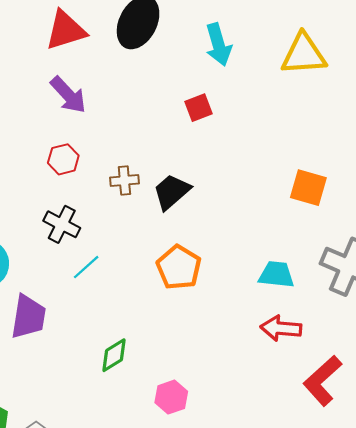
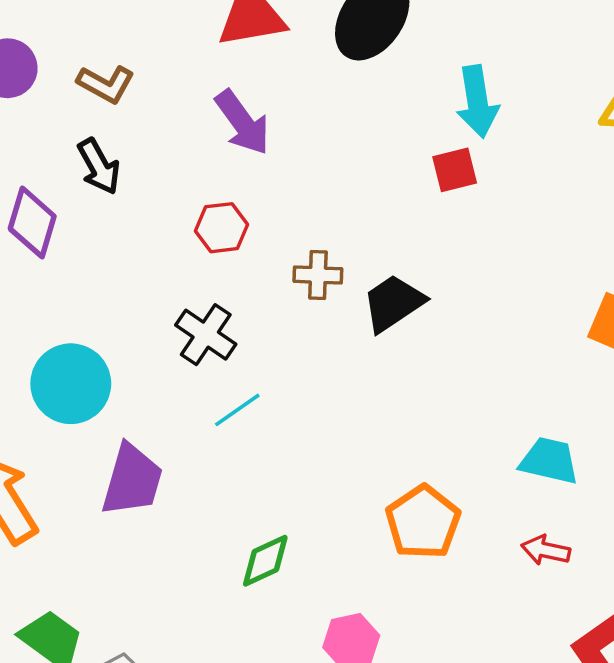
cyan arrow: (218, 45) -> (477, 102), moved
orange pentagon: (179, 267) -> (423, 522), moved
red arrow: (281, 328) -> (546, 550), size x0.7

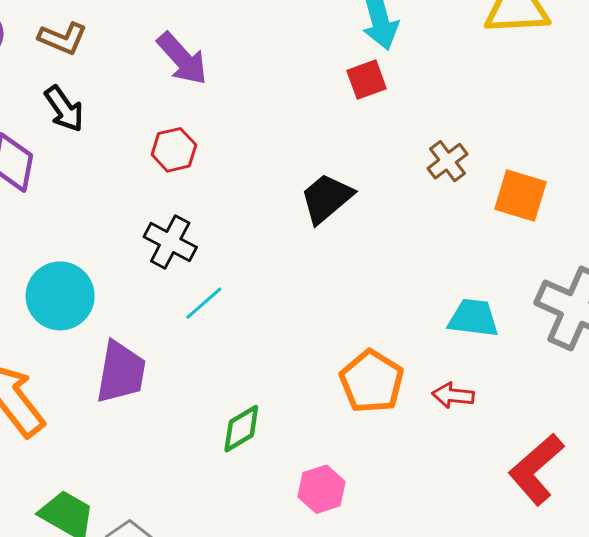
brown cross: (318, 275) -> (448, 161), moved, turned -33
red arrow: (546, 550) -> (453, 395), moved

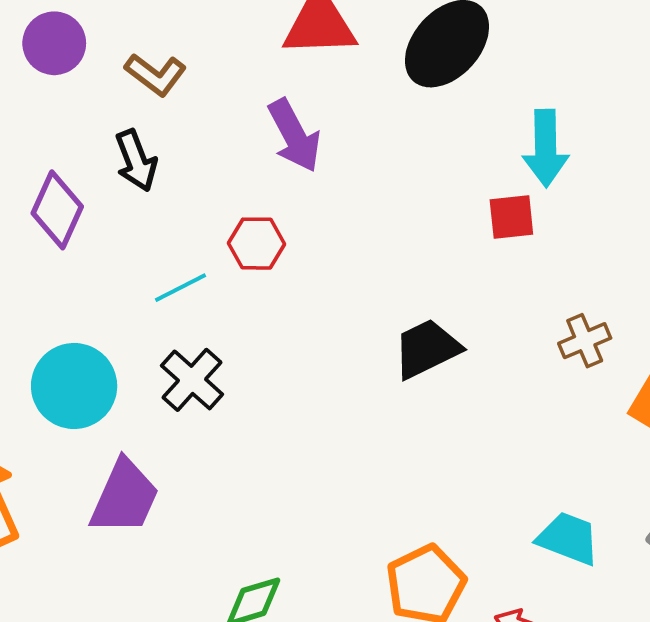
black cross: (170, 242) -> (192, 380), moved
cyan line: (204, 303) -> (180, 288), moved

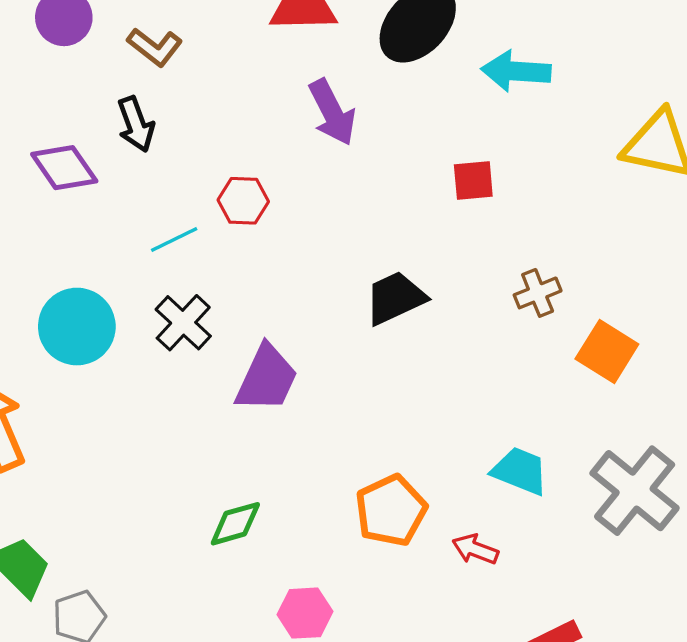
purple arrow: (294, 136) -> (332, 112), moved
cyan arrow: (546, 148) -> (516, 71), moved, turned 94
purple diamond: (57, 210) -> (64, 168), turned -60
purple trapezoid: (125, 497) -> (267, 378), moved

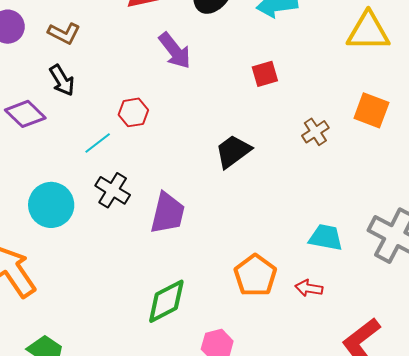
orange square: (607, 352) -> (371, 110), moved
green diamond: (235, 524) -> (166, 301), size x1.4

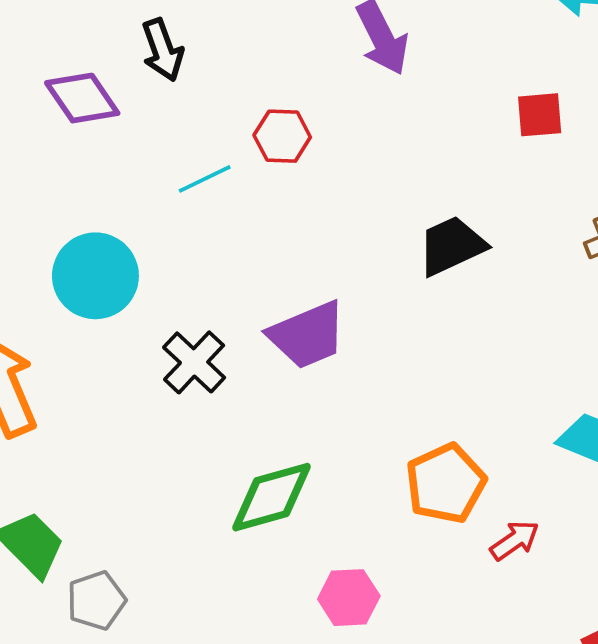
black cross: (113, 190) -> (194, 362), moved
purple trapezoid: (168, 213) -> (307, 335), turned 42
red arrow: (309, 288) -> (515, 540), moved, turned 124

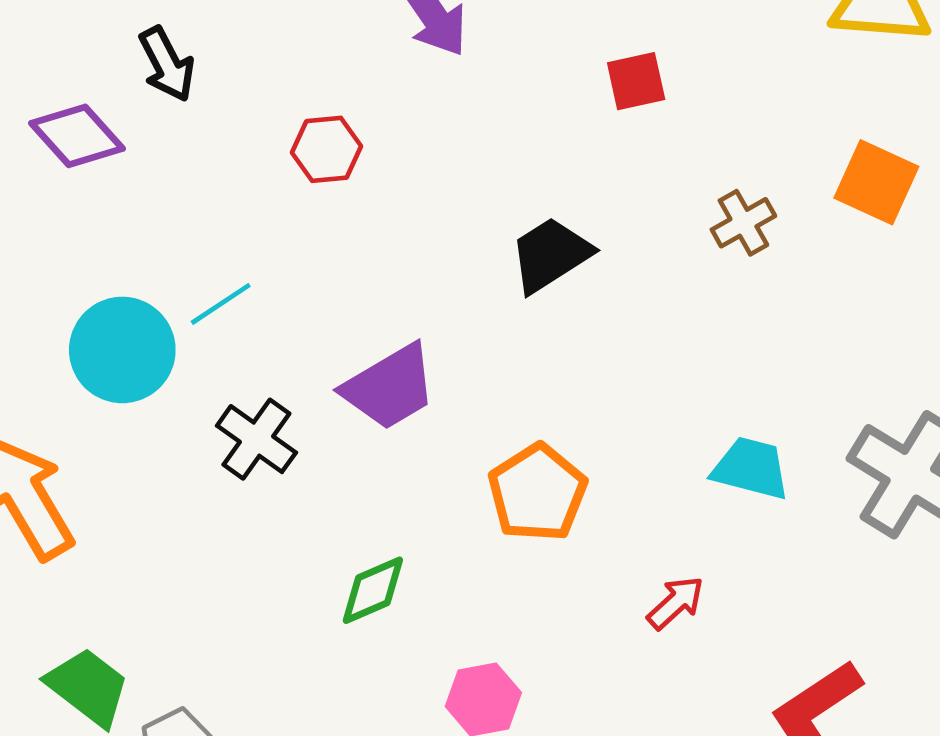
cyan line: (205, 179) -> (221, 304), moved
orange pentagon: (446, 483) -> (537, 493), moved
green diamond: (272, 497) -> (373, 590), size x0.7

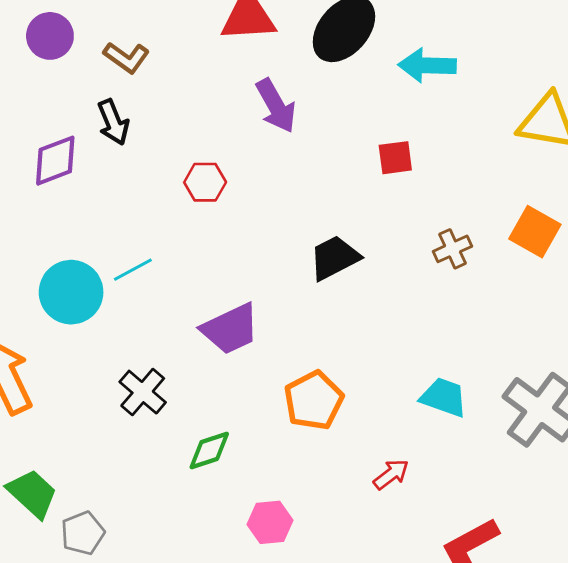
purple diamond: (77, 136) -> (55, 161), turned -74
black cross: (256, 439) -> (143, 392), moved

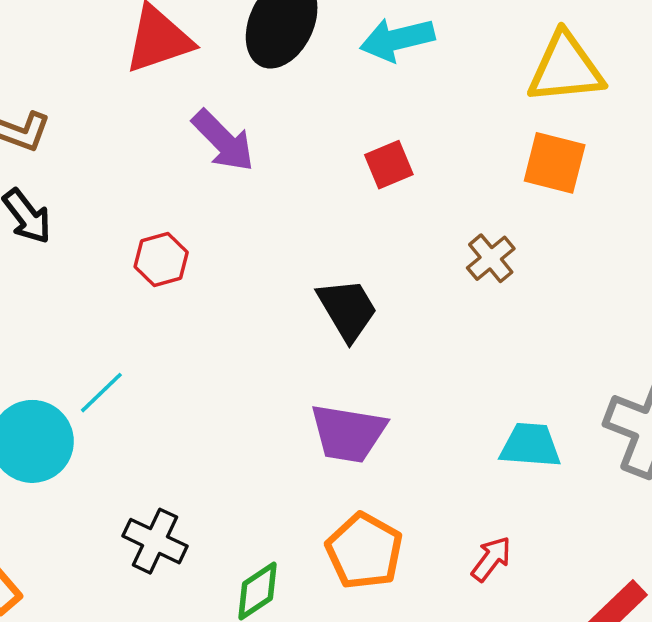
orange square: (535, 232) -> (555, 163), moved
black trapezoid: (334, 258) -> (347, 309), turned 102
purple trapezoid: (230, 329) -> (348, 433), moved, turned 50
orange pentagon: (314, 401) -> (364, 551), moved

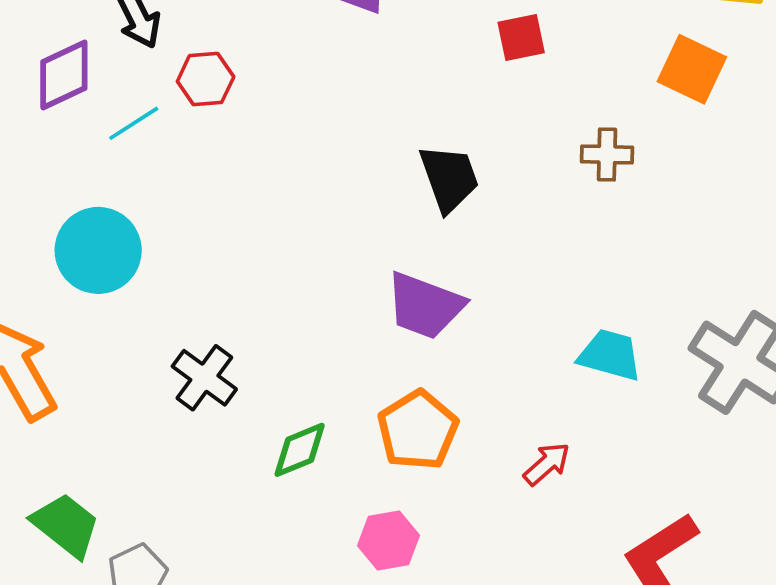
brown cross: (491, 258) -> (607, 155), turned 30
red hexagon: (161, 260) -> (206, 79), moved
cyan line: (101, 393) -> (134, 123), moved

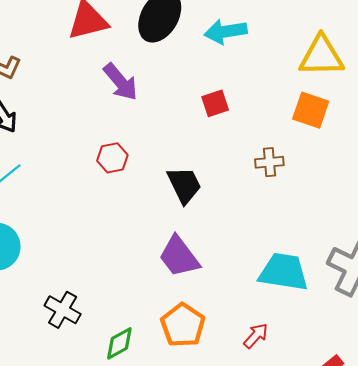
red hexagon: (206, 79) -> (112, 158), moved
purple trapezoid: (425, 306) -> (179, 257), turned 39
cyan trapezoid: (610, 355) -> (284, 272), size x1.4

